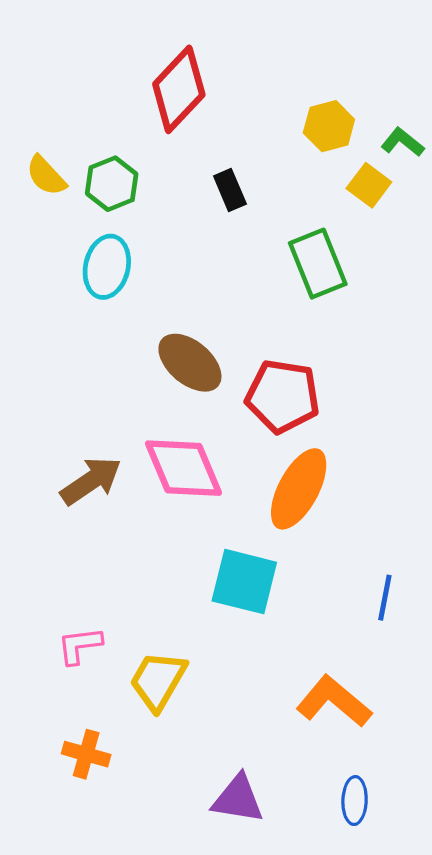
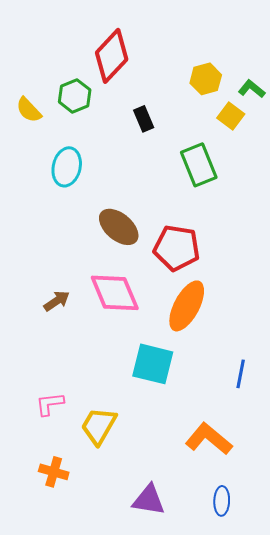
green hexagon: (112, 184) -> (75, 96), moved
brown arrow: (91, 481) -> (57, 301), size x0.7

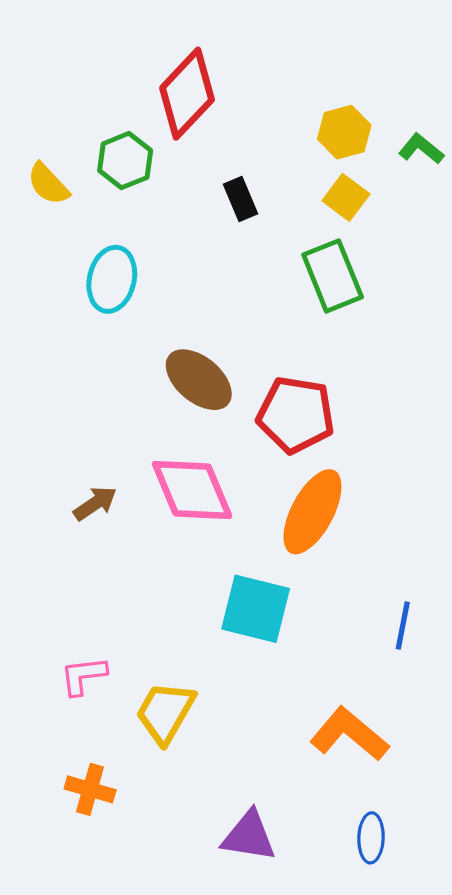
yellow square: (231, 116) -> (346, 197), moved

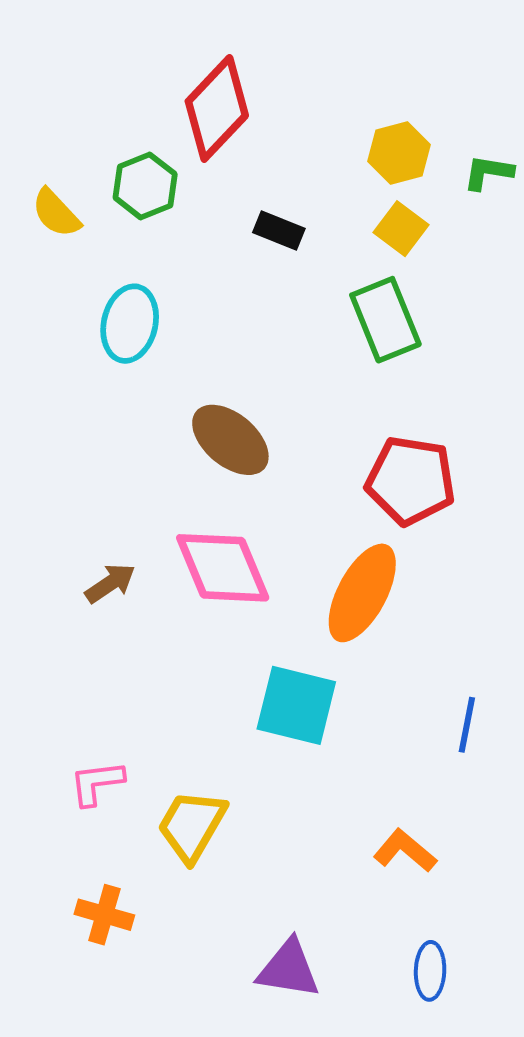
green L-shape: (421, 149) -> (488, 172), turned -30
black rectangle: (241, 199) -> (279, 231), turned -45
red pentagon: (296, 415) -> (411, 481), moved
orange L-shape: (349, 734) -> (405, 851), size x0.7

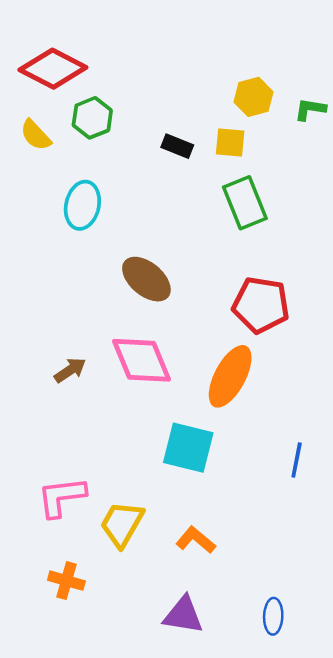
red diamond: (217, 108) -> (53, 69), moved, turned 74
yellow square: (401, 229) -> (230, 142), moved, turned -32
pink L-shape: (97, 783) -> (62, 497), size x1.4
orange L-shape: (405, 851) -> (196, 540), moved

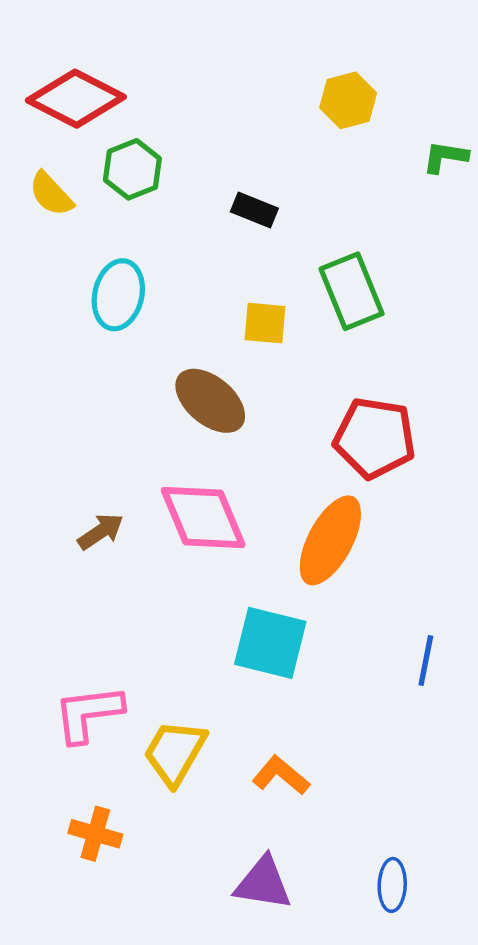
yellow hexagon: (254, 97) -> (348, 100), moved
yellow square: (230, 142) -> (265, 323), moved

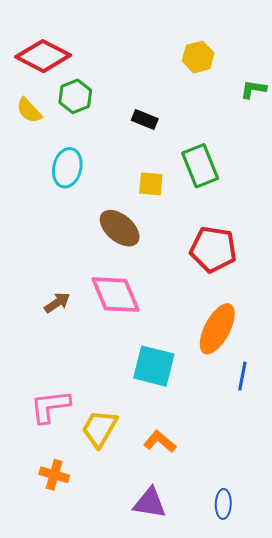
orange ellipse: (330, 540) -> (217, 329), moved

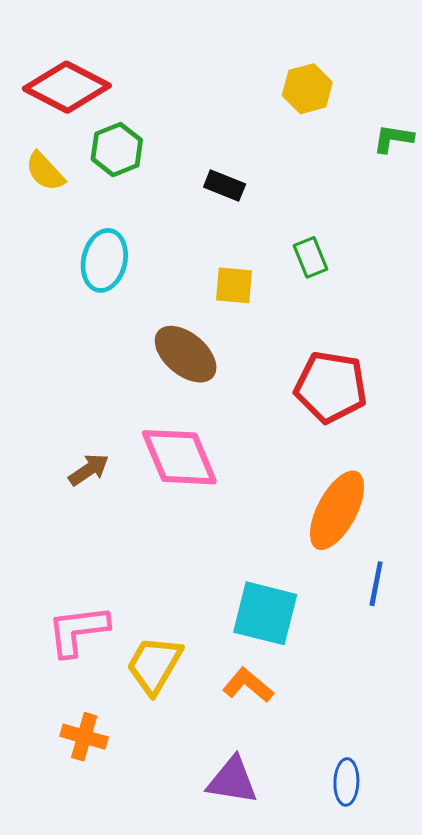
green rectangle: (200, 166) -> (310, 257), size x0.6
cyan square: (154, 366) -> (265, 613), moved

